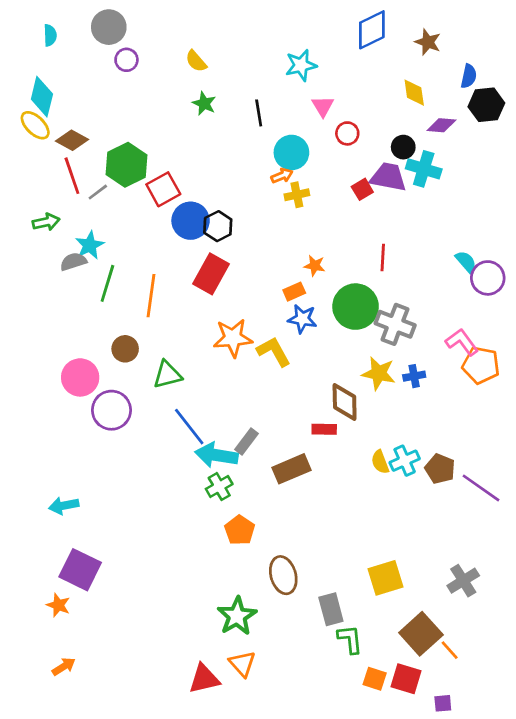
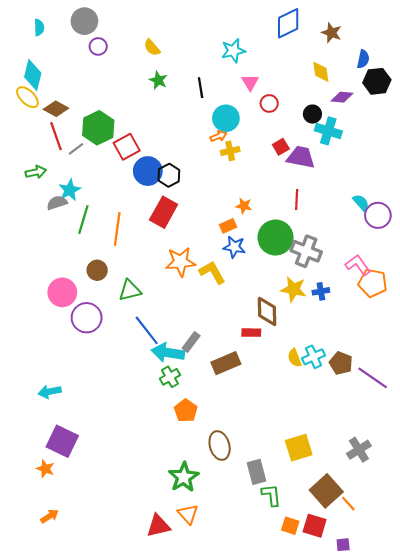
purple trapezoid: (388, 177) -> (301, 157), moved

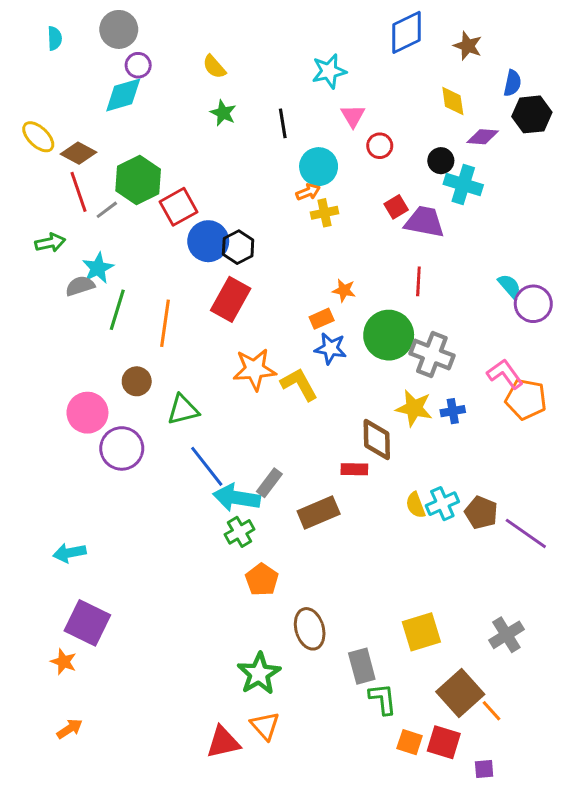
cyan diamond: (33, 75) -> (123, 95), moved, turned 60

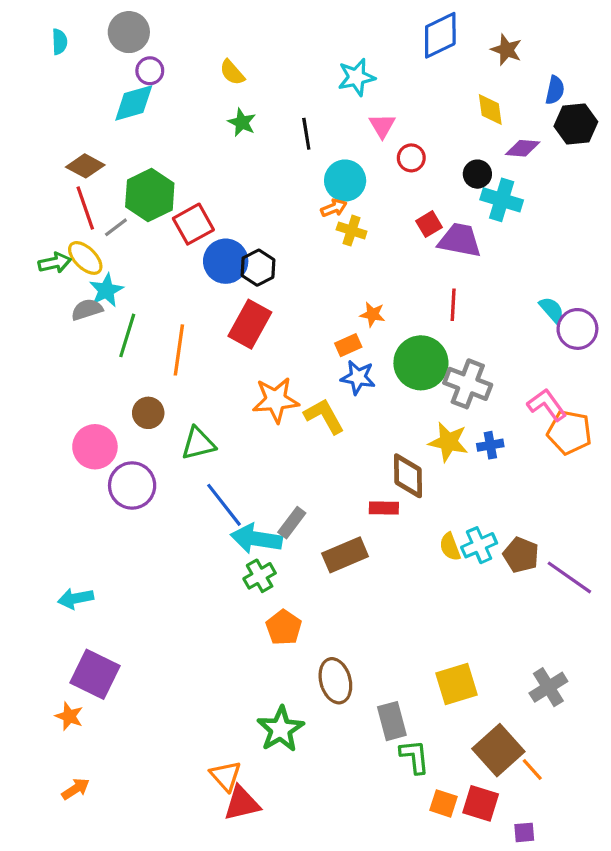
yellow ellipse: (38, 137) -> (85, 258), moved
yellow cross: (325, 213) -> (352, 231), turned 30
orange triangle: (265, 726) -> (226, 776), moved

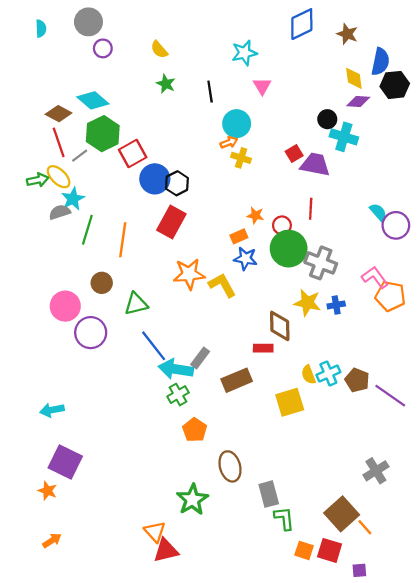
blue semicircle: (555, 90) -> (380, 62), size x1.4
cyan diamond: (134, 103) -> (93, 100), moved, turned 56
yellow diamond: (490, 109) -> (354, 78), moved
red circle: (411, 158) -> (282, 225), moved
yellow square: (456, 684) -> (290, 402), moved

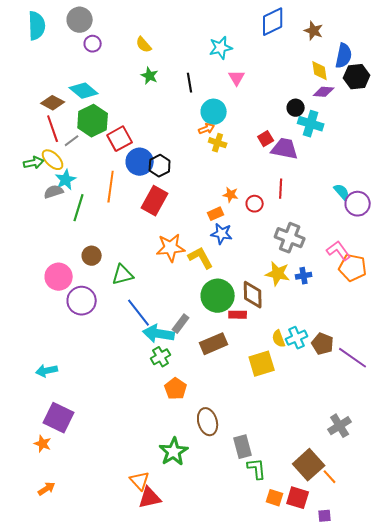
cyan semicircle: (41, 29) -> (37, 26), size x1.8
orange line: (123, 240) -> (111, 187), moved
green circle: (289, 249) -> (218, 296), moved

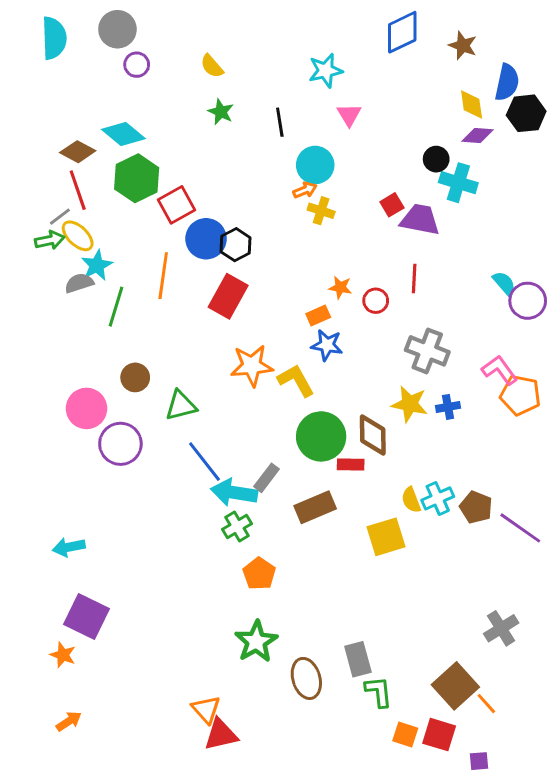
gray line: (72, 141) -> (60, 217), moved
brown ellipse: (208, 422) -> (306, 678), moved
green star: (174, 452) -> (256, 642), moved

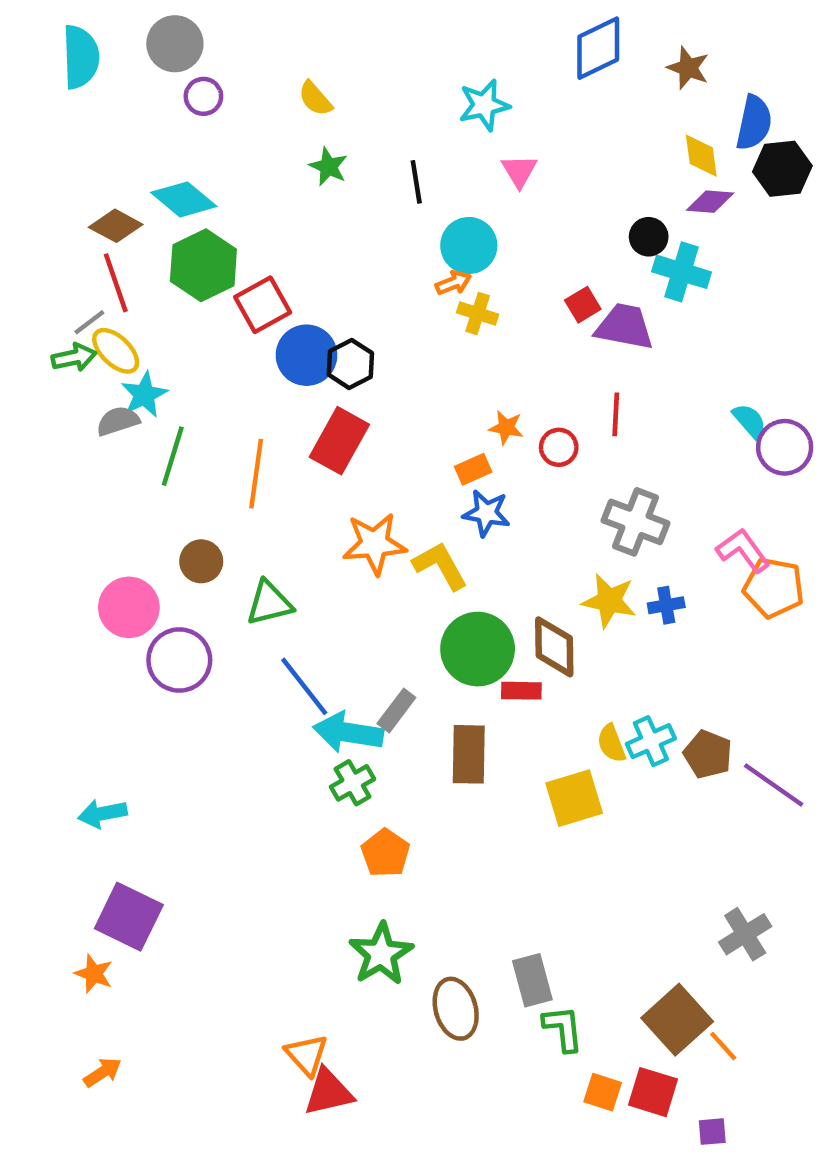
orange line: (163, 276) -> (256, 474), moved
brown rectangle: (315, 507) -> (469, 754), turned -66

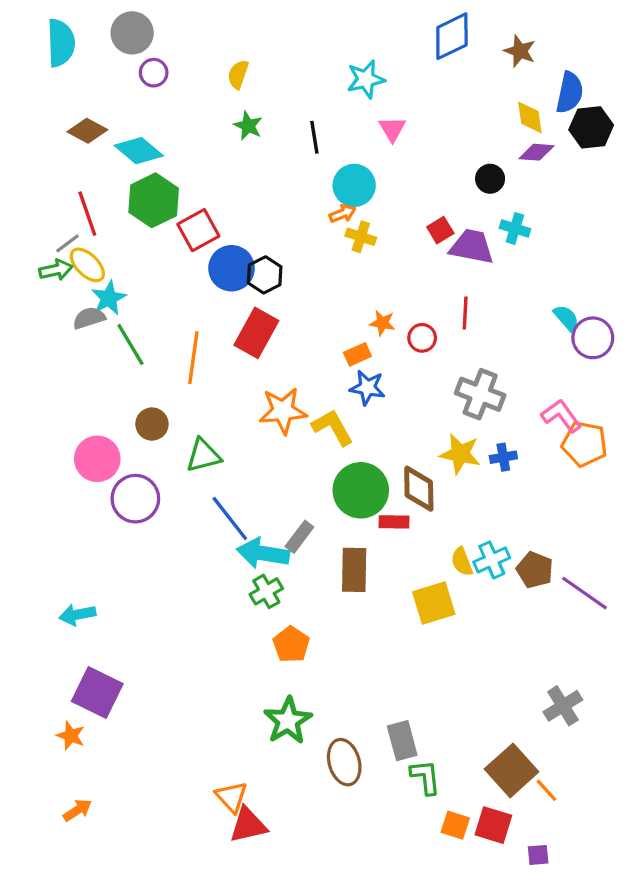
yellow semicircle: (315, 99) -> (238, 74), turned 60
brown diamond: (116, 226) -> (87, 131), moved
cyan cross: (682, 272) -> (515, 228), moved, size x0.7
green line: (173, 456) -> (130, 344), turned -48

